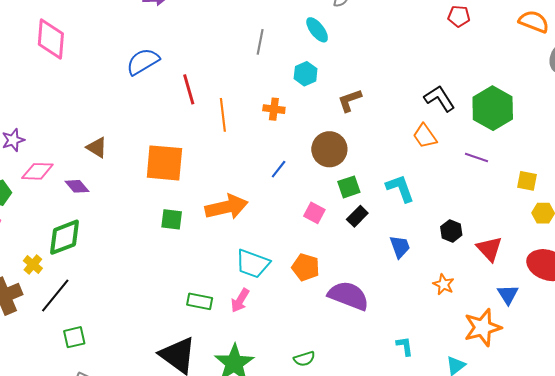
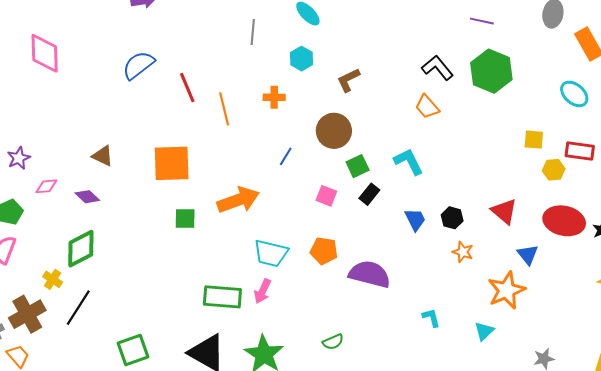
purple line: (477, 158) -> (482, 21), moved
pink diamond: (37, 171) -> (46, 186), size x0.7
black hexagon: (451, 231) -> (452, 218), moved
green rectangle: (200, 301) -> (222, 297), size x1.5
green square: (74, 337) -> (133, 350), moved, size x1.4

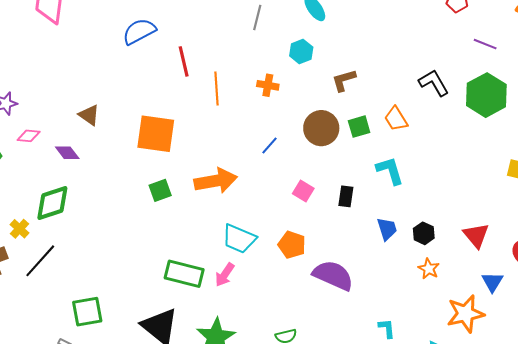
orange trapezoid: (427, 107) -> (396, 119), moved
green square: (358, 166) -> (359, 127), moved
black rectangle: (369, 194) -> (346, 196), turned -40
green square: (185, 219) -> (160, 190), turned -30

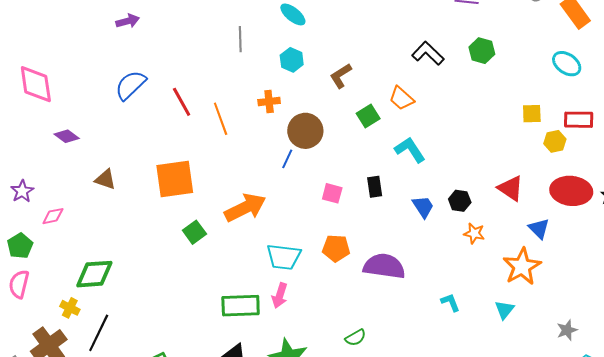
green hexagon: (486, 95) -> (482, 51), size x0.6
brown circle: (321, 128) -> (305, 131), moved
purple diamond: (67, 153) -> (67, 136), moved
green diamond: (52, 203) -> (94, 274), turned 30

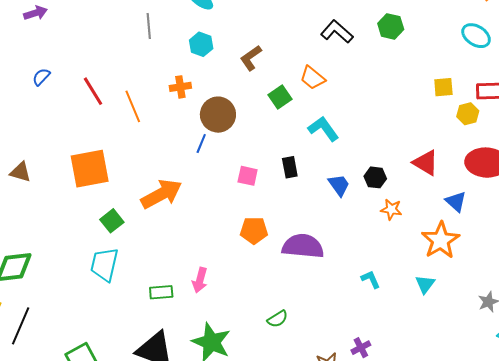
blue semicircle: (130, 85) -> (41, 77), size x0.6
cyan trapezoid: (284, 257) -> (104, 264), moved, turned 99
green rectangle: (241, 306) -> (161, 292), size x0.6

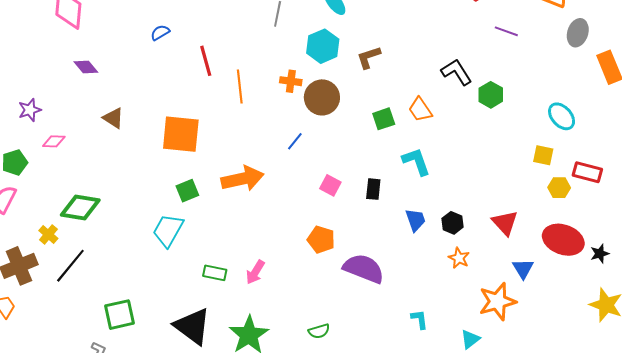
green hexagon: (391, 26) -> (491, 95), moved
cyan ellipse: (476, 36) -> (562, 116), moved
cyan hexagon: (201, 44) -> (323, 46), size x1.4
brown L-shape: (251, 58) -> (369, 57), moved
brown circle: (218, 115) -> (322, 97), moved

